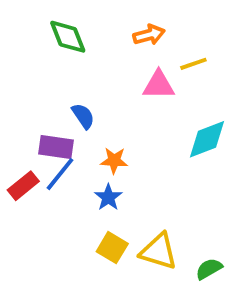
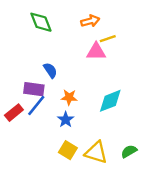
yellow line: (193, 64) -> (108, 39), moved
cyan diamond: (207, 139) -> (110, 101), moved
green semicircle: (209, 269) -> (129, 151), moved

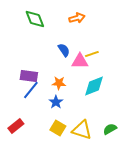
yellow line: (108, 39) -> (92, 54), moved
pink triangle: (96, 52) -> (80, 61), moved
blue semicircle: (50, 70) -> (64, 50), moved
red rectangle: (14, 113) -> (16, 126), moved

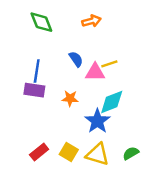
blue line: (31, 90) -> (37, 71), moved, turned -30
blue star: (56, 102) -> (97, 121), moved, size x1.5
red rectangle: (16, 126) -> (39, 152), moved

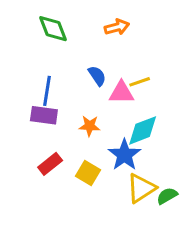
red rectangle: (39, 152) -> (50, 164), moved
yellow square: (69, 152) -> (88, 173), moved
yellow triangle: (97, 154) -> (141, 188), moved, turned -50

